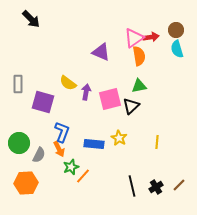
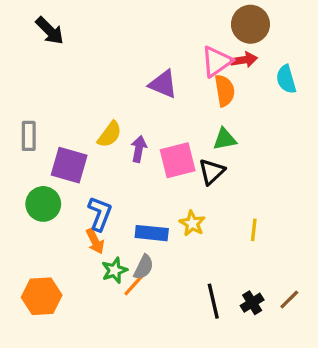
brown circle: (176, 30) -> (250, 24), moved, size x1.5
yellow semicircle: (68, 83) -> (110, 134), turned -90
green circle: (19, 143) -> (43, 204), moved
gray semicircle: (39, 155) -> (144, 267), moved

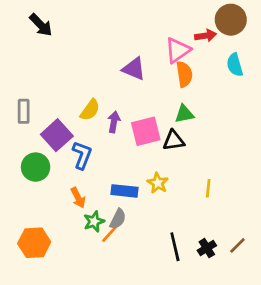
brown circle: (250, 24) -> (231, 20), moved
red arrow: (244, 60) -> (206, 36), moved
purple square: (69, 165) -> (57, 135), turned 32
black triangle: (212, 172) -> (174, 141), turned 35
blue L-shape: (100, 214) -> (82, 155), moved

